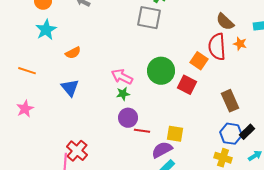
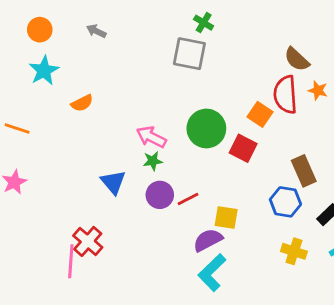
blue triangle: (70, 88) -> (113, 182), moved
red line: (142, 131) -> (188, 199), moved, turned -35
blue hexagon: (231, 134) -> (285, 202), moved

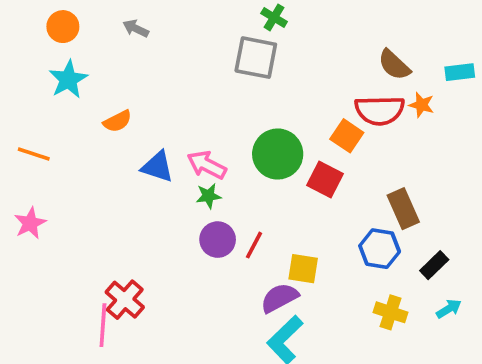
red semicircle: (285, 95) -> (380, 110), turned -87
blue triangle: (113, 182) -> (158, 167), moved, turned -32
red line: (188, 199) -> (254, 245), turned -35

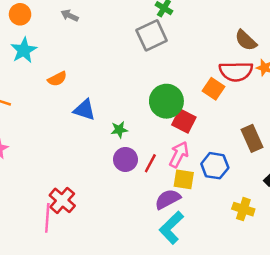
gray square: (256, 58) -> (152, 35), turned -36
pink arrow: (207, 165) -> (179, 154), moved, turned 90
red square: (325, 179) -> (184, 121), moved
blue hexagon: (380, 249) -> (215, 166), moved

